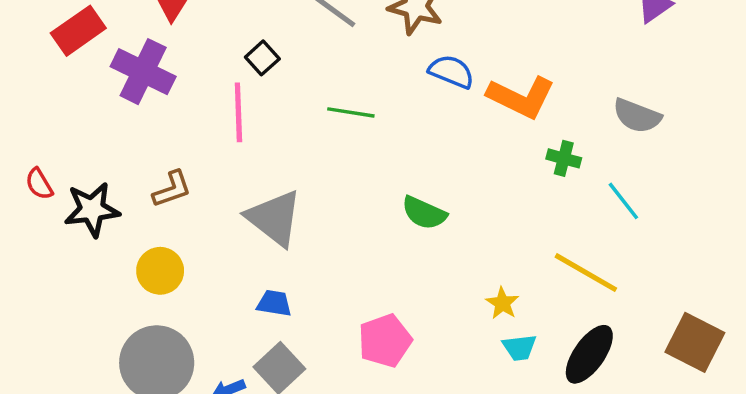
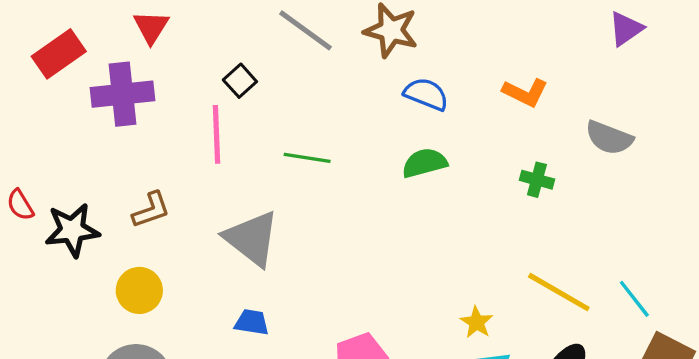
purple cross: (143, 72) -> (123, 94), turned -32
orange L-shape: (521, 97) -> (525, 92), moved, size x0.7
green line: (351, 112) -> (307, 158), moved
cyan line: (623, 201) -> (634, 299), moved
green semicircle: (424, 213) -> (425, 163), moved, turned 141

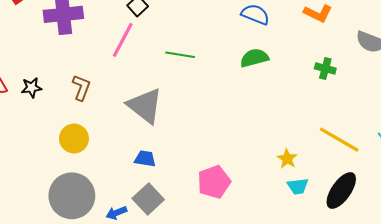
pink line: (216, 134) -> (123, 40), turned 30
brown L-shape: (151, 210) -> (81, 88), turned -50
black star: (72, 230) -> (32, 88), moved, size x0.6

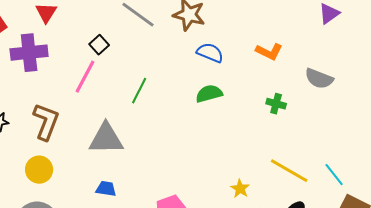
green line: (180, 55) -> (139, 91), turned -72
brown L-shape: (81, 88) -> (46, 122), size x1.5
gray triangle: (145, 106) -> (106, 139), turned -39

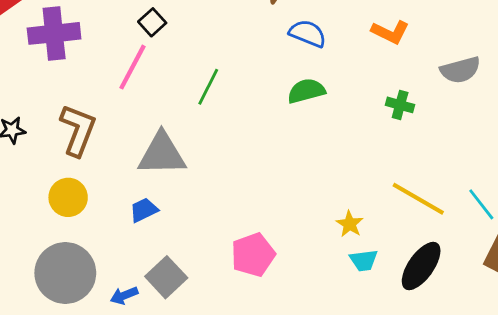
gray semicircle: (319, 79) -> (460, 70), turned -36
blue trapezoid: (106, 189) -> (144, 210), moved, turned -35

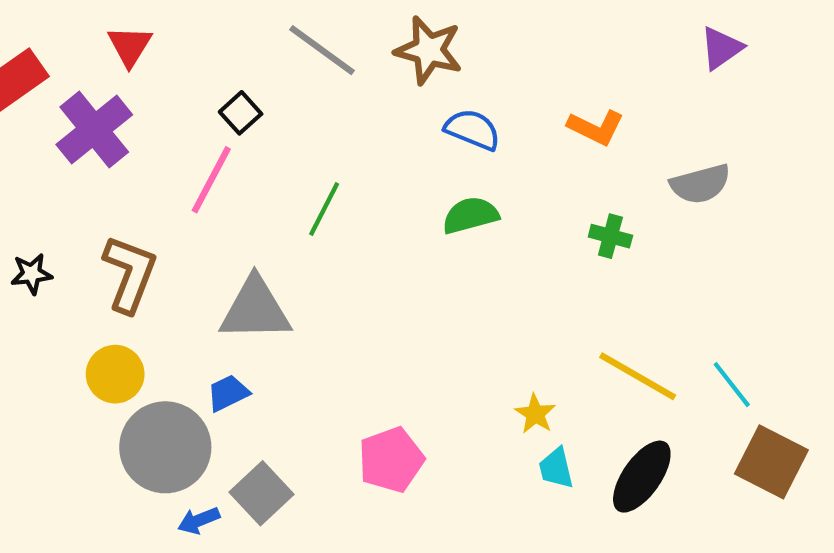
purple cross: (54, 33) -> (94, 130), turned -33
cyan trapezoid: (364, 260) -> (556, 468), turned 84
gray circle: (65, 273) -> (165, 447), moved

